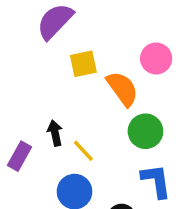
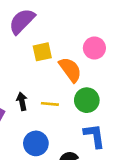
yellow line: (83, 151) -> (50, 104), moved, turned -42

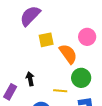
yellow line: (50, 104) -> (60, 91), moved

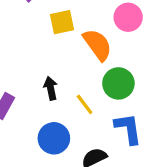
black arrow: (30, 79) -> (51, 88), moved
yellow line: (60, 91) -> (85, 104), turned 48

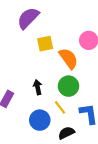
green circle: (118, 83) -> (68, 86), moved
yellow line: (85, 104) -> (60, 107), moved

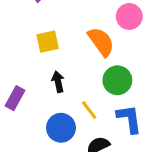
yellow square: (45, 44) -> (48, 42), moved
green circle: (68, 86) -> (117, 80), moved

